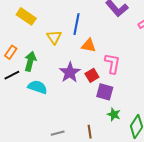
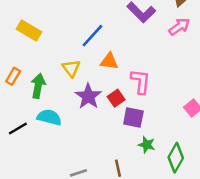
blue line: (77, 24) -> (92, 36), turned 35
yellow triangle: (54, 37) -> (71, 68), moved
black line: (12, 75) -> (18, 128), moved

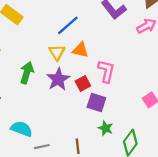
yellow triangle: (71, 68) -> (57, 52), moved
green arrow: (38, 86) -> (27, 73), moved
cyan semicircle: (49, 117) -> (22, 129), moved

